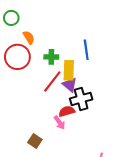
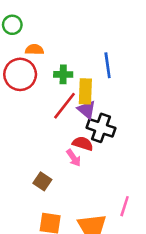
orange semicircle: (29, 37) -> (34, 50), turned -56
black cross: (81, 99) -> (101, 128), turned 35
red semicircle: (67, 111) -> (83, 144), turned 35

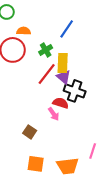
blue line: (108, 65) -> (67, 29), moved, turned 42
green cross: (63, 74) -> (46, 50), turned -32

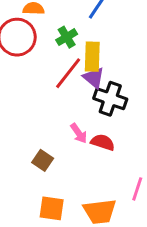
red semicircle: (61, 103) -> (103, 142), moved

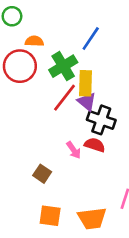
green cross: (67, 37) -> (63, 66), size x1.5
red semicircle: (103, 142) -> (95, 145), moved

